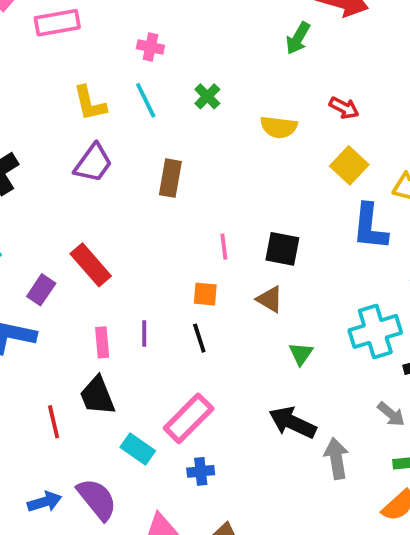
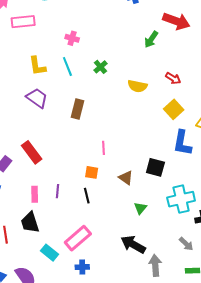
purple trapezoid: (93, 163) -> (37, 98), turned -95
black square: (282, 249) -> (155, 167), moved

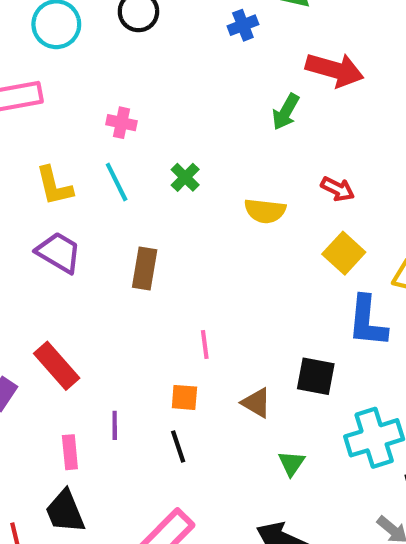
purple line: (58, 191) -> (115, 425), moved

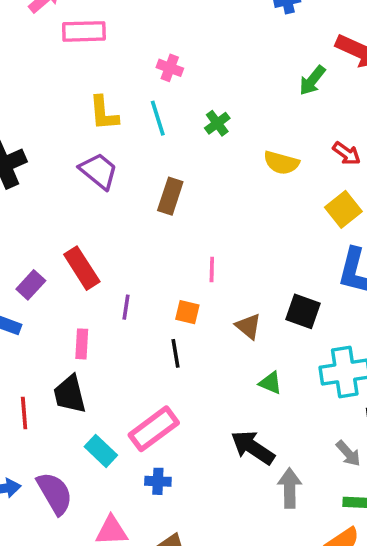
purple line: (115, 425) -> (126, 307), moved
green triangle: (291, 463) -> (271, 383), turned -50

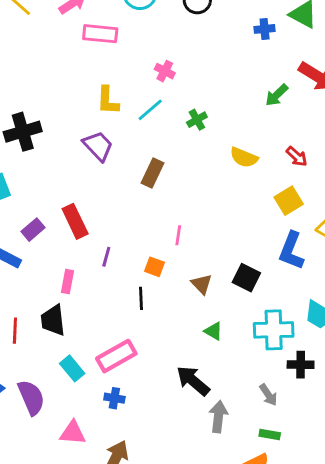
cyan line: (158, 118) -> (150, 110), turned 60

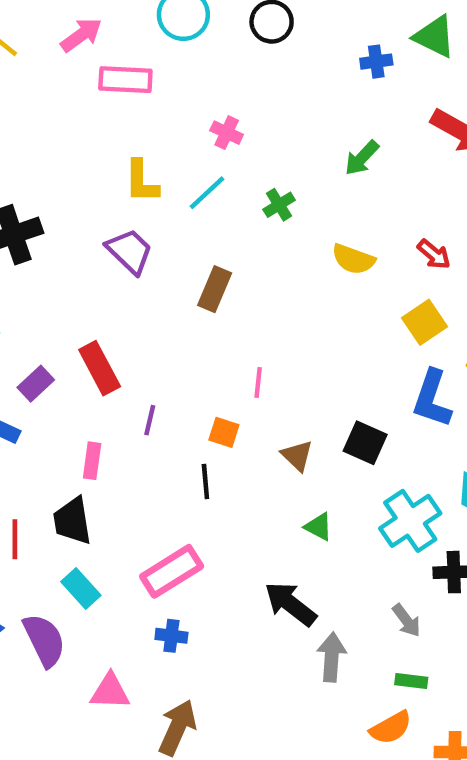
green arrow: (277, 95) -> (362, 158), moved
cyan cross: (274, 330) -> (410, 521), turned -30
cyan rectangle: (72, 368) -> (81, 588), moved

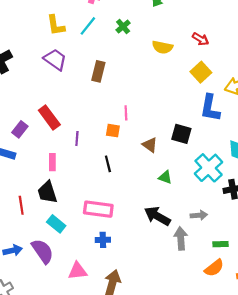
orange square: (224, 432) -> (113, 131), moved
pink rectangle: (172, 571) -> (98, 209), turned 48
gray arrow: (406, 620) -> (199, 215), moved, turned -49

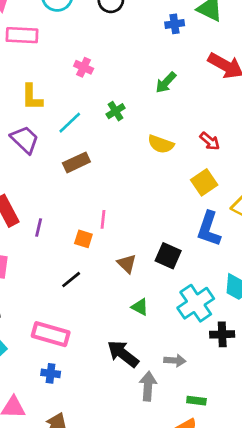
cyan line: (88, 26) -> (70, 123), moved
brown rectangle: (98, 71) -> (76, 162), turned 42
purple line: (77, 139) -> (39, 228), moved
black line: (108, 164) -> (71, 280), turned 56

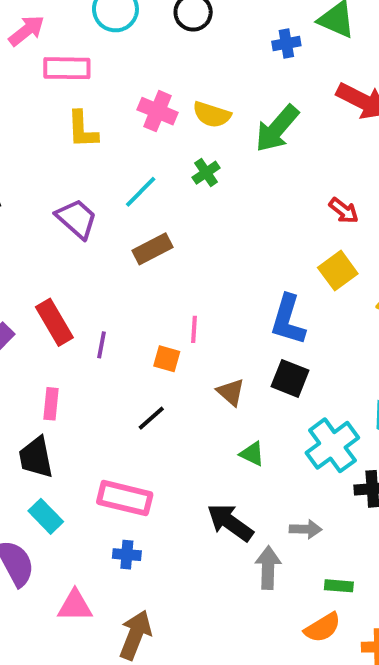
pink cross: (84, 67) -> (157, 111), size x1.4
green arrow: (166, 83) -> (277, 129), size x1.5
yellow L-shape: (32, 97) -> (82, 130), moved
yellow semicircle: (161, 144) -> (212, 115), moved
blue L-shape: (209, 229) -> (288, 320), moved

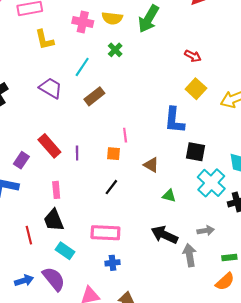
black square: (290, 378) -> (196, 152), moved

